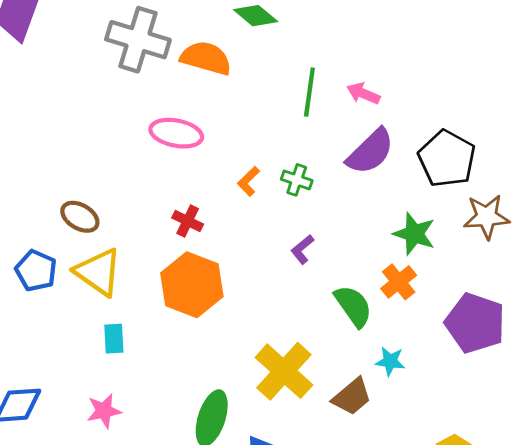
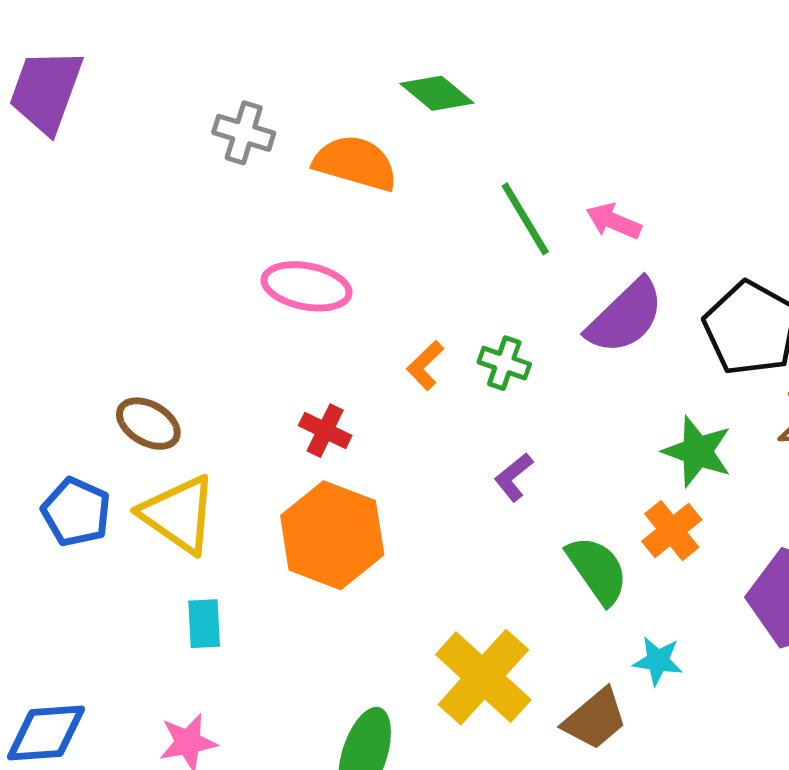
gray cross: (138, 40) -> (244, 133), size x0.6
green line: (309, 92) -> (525, 219), turned -39

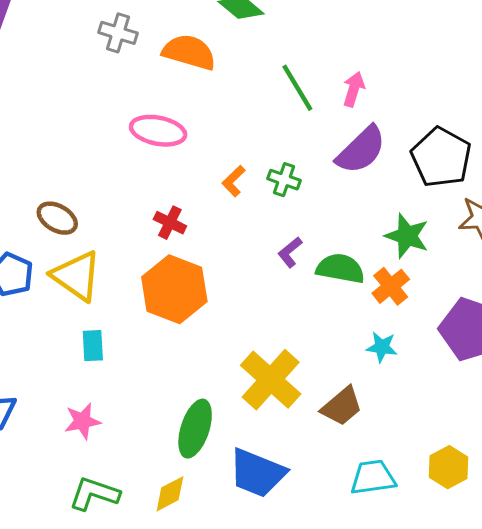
pink arrow: (614, 221) -> (354, 89), turned 84
green semicircle: (597, 570) -> (340, 269), moved, turned -45
cyan star: (658, 661) -> (382, 347), moved

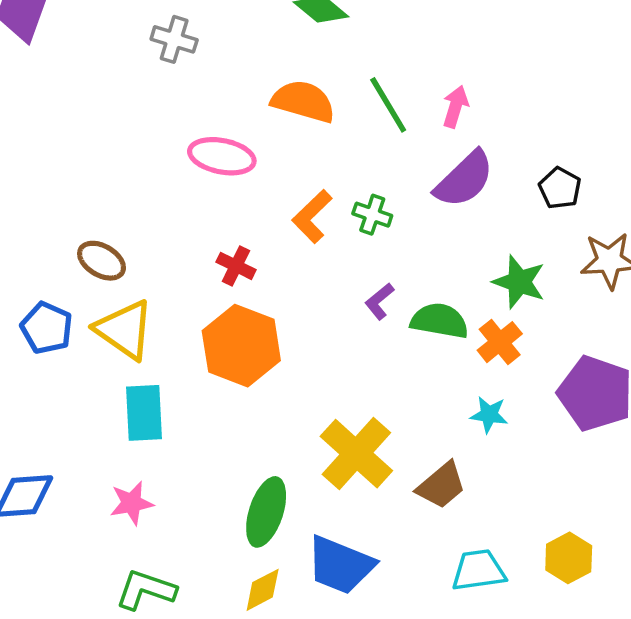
orange semicircle: (189, 52) -> (303, 101), moved
black pentagon: (441, 157) -> (560, 188), size x0.6
orange L-shape: (234, 181) -> (312, 216), size x1.4
cyan rectangle: (93, 346) -> (144, 413), size x1.5
yellow diamond: (170, 494) -> (263, 590), moved

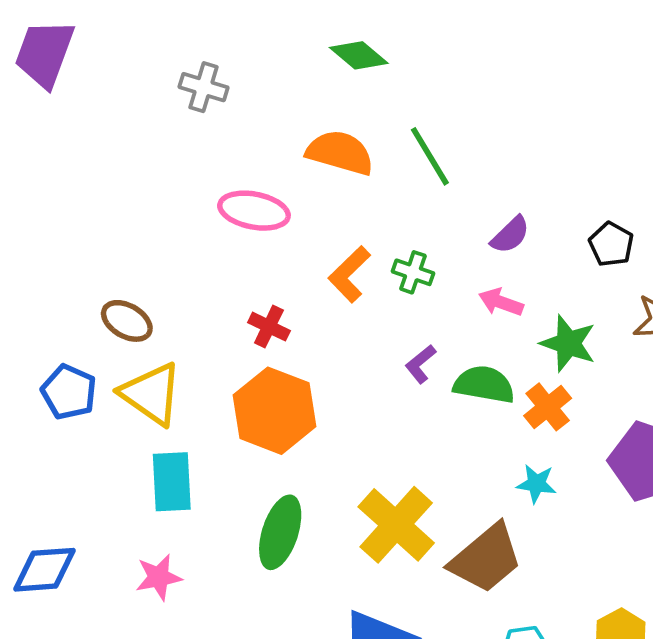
pink arrow: (455, 107) -> (501, 302), moved, turned -87
purple semicircle: (464, 179) -> (510, 235), size x0.6
brown trapezoid: (441, 485) -> (486, 558), size x1.4
green ellipse: (266, 512) -> (280, 532), moved

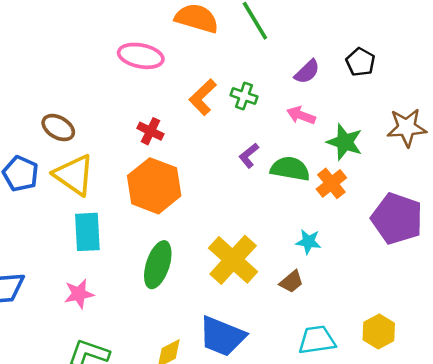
black pentagon: (611, 244) -> (361, 62), moved
cyan star: (536, 484) -> (308, 242), moved
brown trapezoid: (486, 558) -> (291, 282), size x0.5

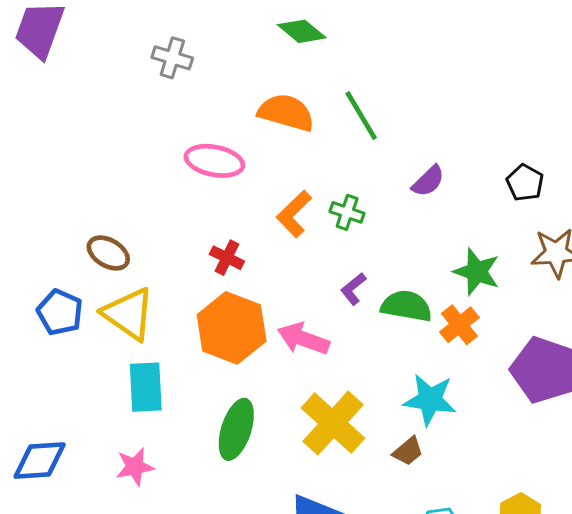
black pentagon: (361, 62) -> (525, 183), moved
pink arrow: (301, 115) -> (303, 339), moved, size x1.4
cyan star: (308, 242) -> (430, 400), size x1.6

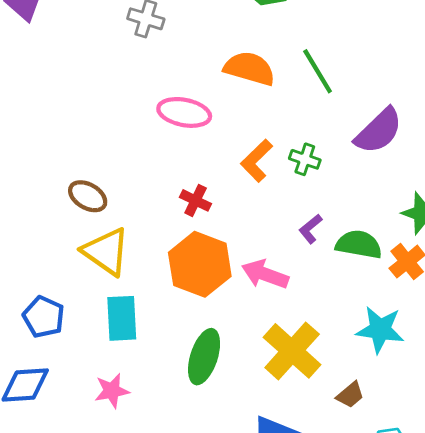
purple semicircle: (428, 181) -> (379, 131), size x1.6
blue pentagon: (60, 312) -> (44, 317), moved
brown trapezoid: (408, 451) -> (350, 395), moved

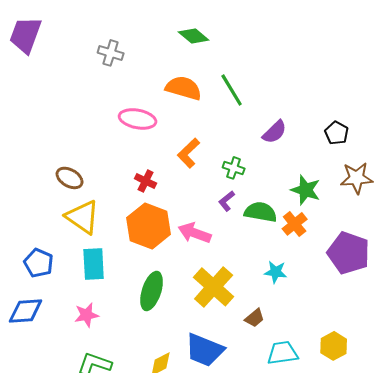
purple semicircle: (379, 131) -> (275, 132), size x0.7
green cross: (305, 159) -> (234, 168), moved
cyan star: (380, 330) -> (276, 272), size x0.7

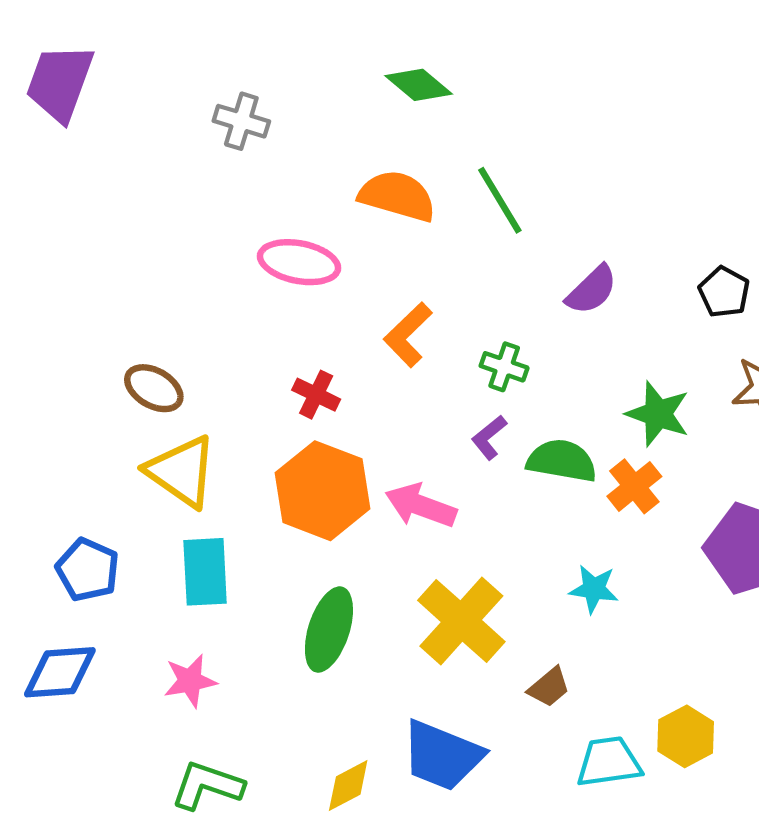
yellow hexagon: (334, 346) -> (686, 736), moved

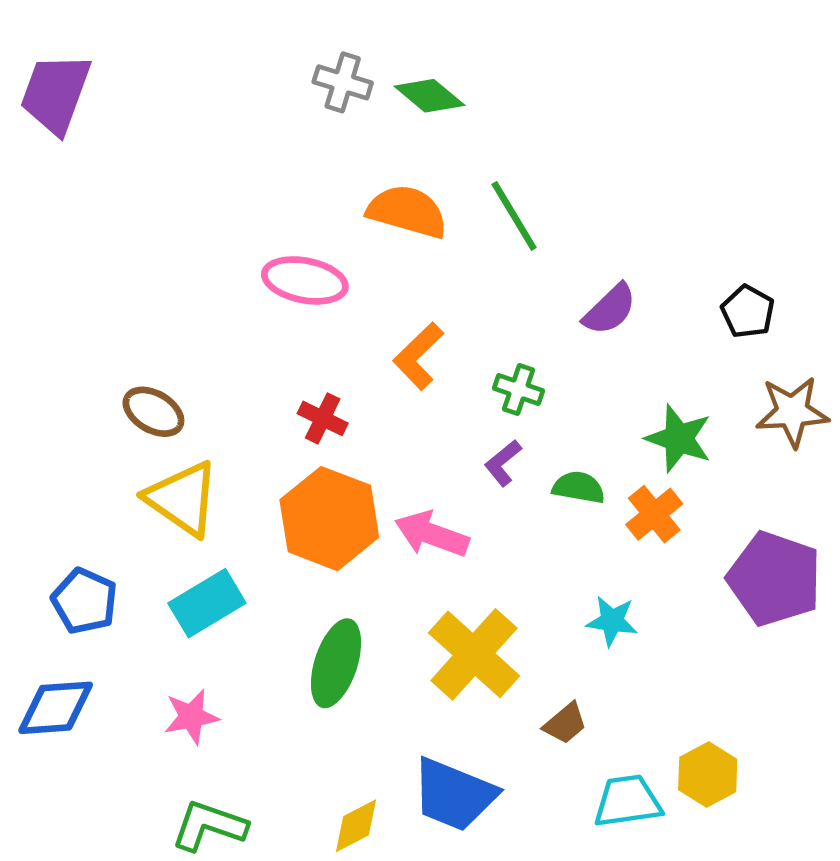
gray cross: (241, 121) -> (343, 82), moved
green semicircle: (562, 461) -> (579, 487), size x0.7
cyan rectangle: (205, 572) -> (207, 603), turned 62

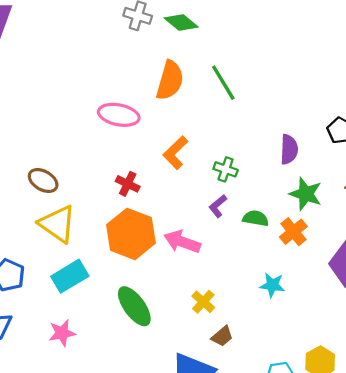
orange semicircle: (407, 211) -> (170, 80), turned 90
purple semicircle: (610, 309) -> (289, 149), moved, turned -44
yellow cross: (474, 654) -> (203, 302), size x0.5
green ellipse: (336, 663) -> (134, 306), turned -54
brown trapezoid: (565, 723) -> (222, 336), moved

